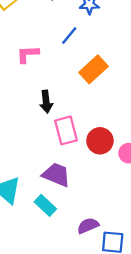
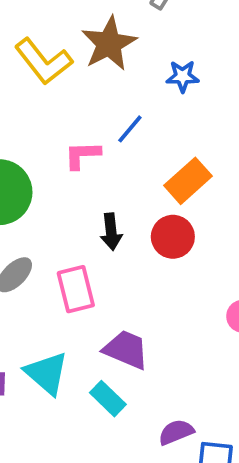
blue line: (69, 36) -> (130, 129), moved
pink rectangle: (66, 130) -> (76, 289), moved
red circle: (100, 141) -> (173, 237), moved

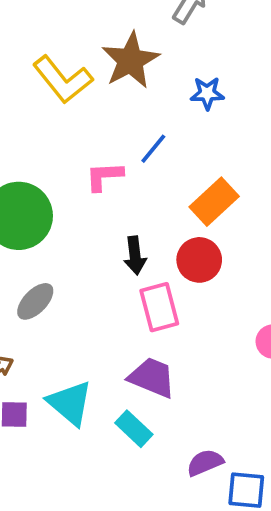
pink rectangle: (76, 289) -> (159, 307), moved

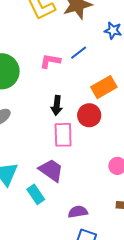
purple semicircle: (205, 463) -> (78, 212), moved

